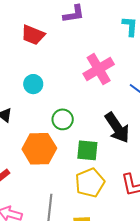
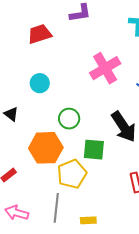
red trapezoid: (33, 35) -> (40, 34), turned 140
yellow pentagon: (90, 183) -> (72, 174), moved

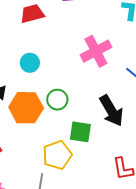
orange hexagon: (46, 148) -> (26, 108), moved

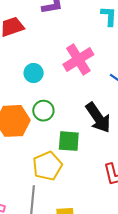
cyan circle: (30, 63) -> (34, 73), moved

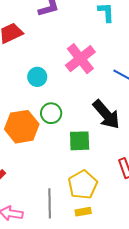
yellow pentagon: (47, 166) -> (83, 185), moved

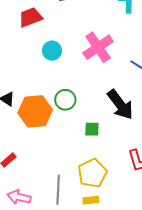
cyan circle: (37, 77) -> (52, 51), moved
green square: (80, 141) -> (92, 129), size x0.7

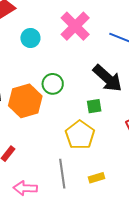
green square: (92, 129) -> (94, 106), moved
yellow pentagon: (92, 173) -> (80, 135), moved

